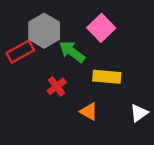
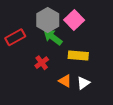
gray hexagon: (44, 31) -> (48, 20), moved
white triangle: (139, 113) -> (83, 83), moved

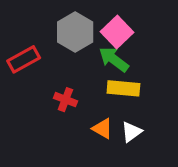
green arrow: (53, 37) -> (114, 59), moved
red cross: (42, 63) -> (65, 100), turned -32

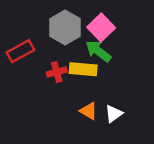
yellow rectangle: (123, 88) -> (83, 69), moved
red cross: (65, 100) -> (57, 72), moved, turned -36

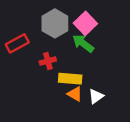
yellow rectangle: (83, 69) -> (70, 79), moved

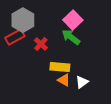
gray hexagon: (55, 23) -> (23, 20), moved
red cross: (48, 61) -> (41, 44), moved, turned -32

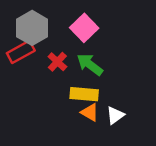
pink square: (73, 20) -> (84, 28), moved
green arrow: (71, 37) -> (90, 65), moved

